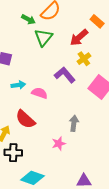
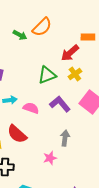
orange rectangle: (97, 21) -> (88, 37), turned -40
green triangle: (44, 38) -> (47, 75), moved, turned 30
purple L-shape: (65, 75) -> (60, 104), moved

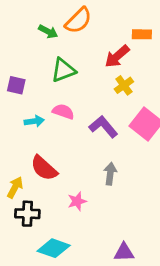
green triangle: (47, 75) -> (63, 70), moved
pink semicircle: (31, 108) -> (63, 112), moved
pink star: (50, 158) -> (77, 201), moved

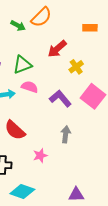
red arrow: (117, 56) -> (57, 49), moved
green triangle: (63, 70) -> (22, 65), moved

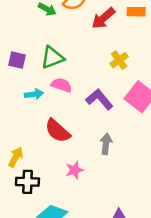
red arrow: (57, 49) -> (103, 18), moved
red semicircle: (15, 130) -> (58, 131), moved

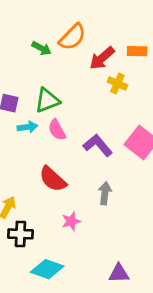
yellow cross: (119, 60) -> (117, 83), moved, turned -30
pink semicircle: (61, 85) -> (57, 130), turned -138
cyan arrow: (34, 94) -> (27, 127), moved

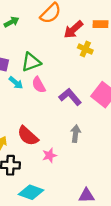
green arrow: (42, 48) -> (12, 22), moved, turned -56
cyan arrow: (27, 127) -> (16, 83), turned 48
red semicircle: (53, 179) -> (28, 136), moved

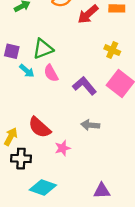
yellow cross: (85, 49) -> (112, 50), moved
gray arrow: (76, 134) -> (90, 125), turned -91

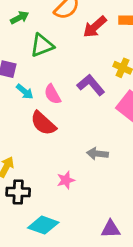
green triangle: (43, 49) -> (42, 45), moved
purple L-shape: (85, 86) -> (91, 85), moved
red semicircle: (39, 127) -> (43, 123), moved

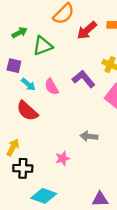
green arrow: (19, 18) -> (19, 33), moved
red semicircle: (43, 123) -> (27, 111), moved

